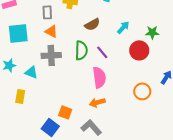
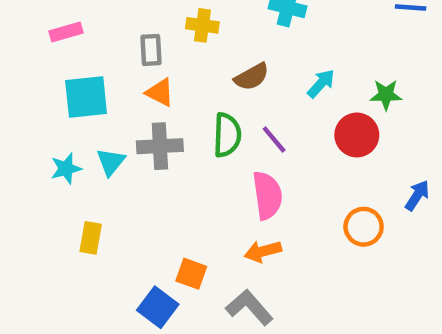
cyan triangle: (31, 72) -> (111, 162), moved, turned 48

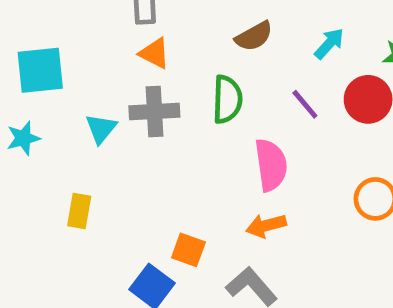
cyan square: (86, 97) -> (40, 70), moved
purple line: (274, 139) -> (305, 104), moved
cyan star: (66, 169) -> (23, 138), moved

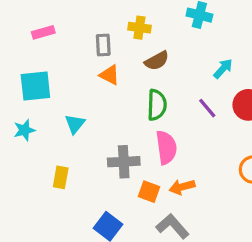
brown semicircle: (254, 36) -> (157, 61), moved
gray cross: (154, 112) -> (124, 162), moved
pink semicircle: (271, 165) -> (166, 147), moved
orange square: (188, 250) -> (149, 192), moved

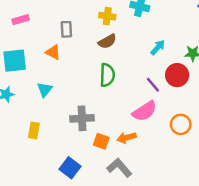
yellow cross: (139, 28) -> (107, 16), moved
orange triangle: (110, 75) -> (53, 52), moved
purple line: (207, 108) -> (153, 85), moved
pink semicircle: (166, 147) -> (145, 111), moved, turned 65

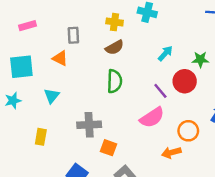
orange arrow: (127, 138) -> (171, 153), moved

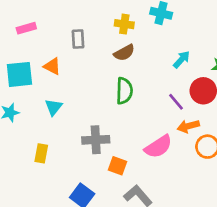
orange triangle: (60, 58) -> (52, 66), moved
pink semicircle: (152, 117) -> (158, 147), moved
orange arrow: (171, 153) -> (188, 126), moved

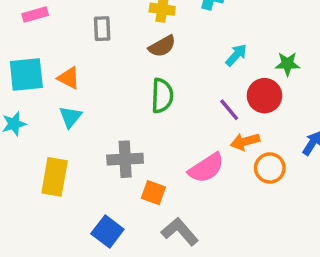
orange triangle: (52, 66) -> (69, 78), moved
yellow rectangle: (41, 153) -> (55, 177), size x1.5

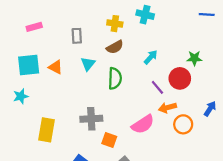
cyan arrow: (236, 55) -> (151, 57), moved
cyan triangle: (70, 117) -> (88, 64), moved

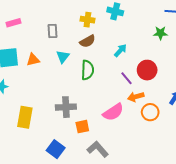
green star: (194, 58) -> (160, 33), moved
orange triangle: (55, 67) -> (33, 60), turned -40
orange square: (109, 140) -> (82, 127), turned -32

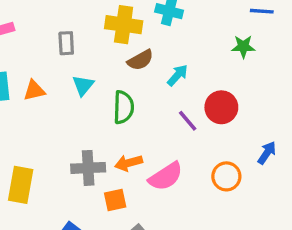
yellow cross: (87, 20) -> (124, 25), size x1.5
brown semicircle: (87, 41) -> (140, 60), moved
orange arrow: (136, 97) -> (129, 163), moved

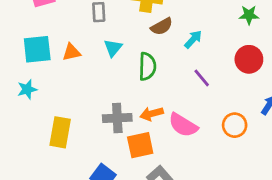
red circle: (221, 107) -> (249, 59), moved
pink semicircle: (166, 176) -> (183, 125), turned 64
orange square: (115, 200) -> (140, 145), size x1.4

